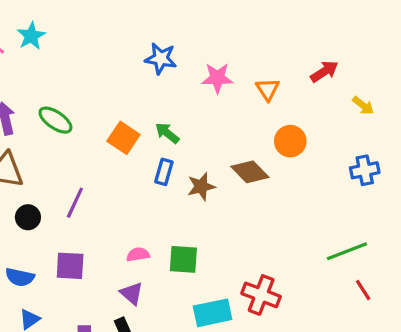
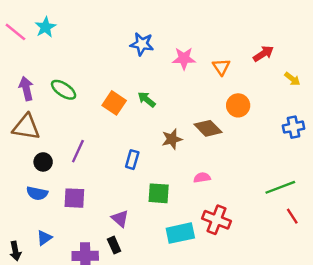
blue rectangle: (164, 172) -> (132, 160), moved
pink semicircle: (138, 254) -> (202, 178), moved
blue semicircle: (20, 277) -> (37, 193), moved

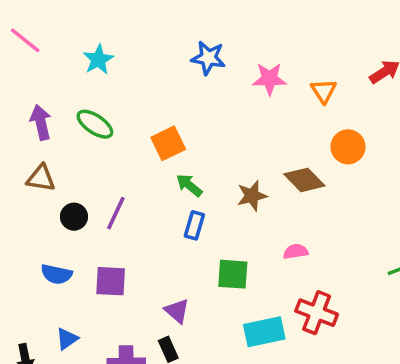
cyan star: (45, 27) -> (98, 60), moved
green arrow: (147, 99) -> (189, 185), moved
orange square: (114, 103) -> (168, 143), turned 30
brown triangle: (26, 127) -> (41, 178), size x0.7
black circle: (43, 162) -> (74, 217), moved

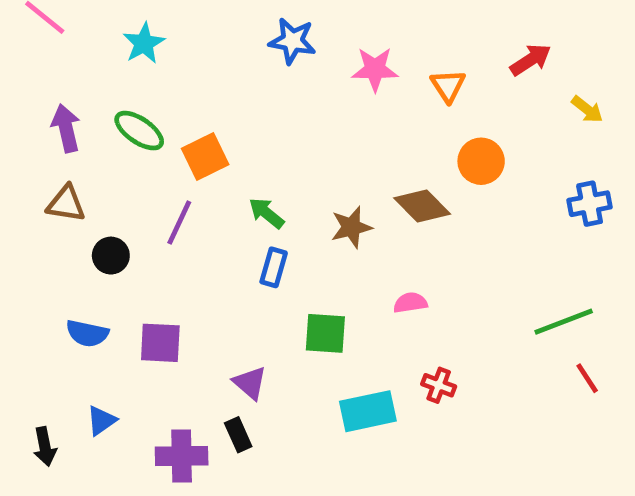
orange square: (168, 143) -> (205, 157), moved
purple line: (116, 213) -> (179, 223), moved
red cross: (317, 313) -> (439, 385), size x0.6

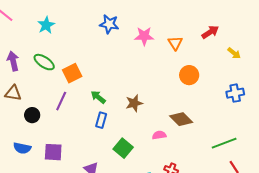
brown diamond: (422, 206) -> (181, 119), moved
green square: (325, 333) -> (123, 148), turned 36

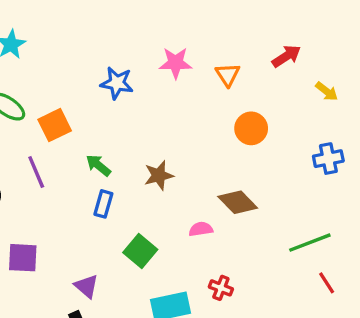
blue star: (109, 24) -> (117, 83), moved
purple line: (61, 101) -> (36, 172), turned -48

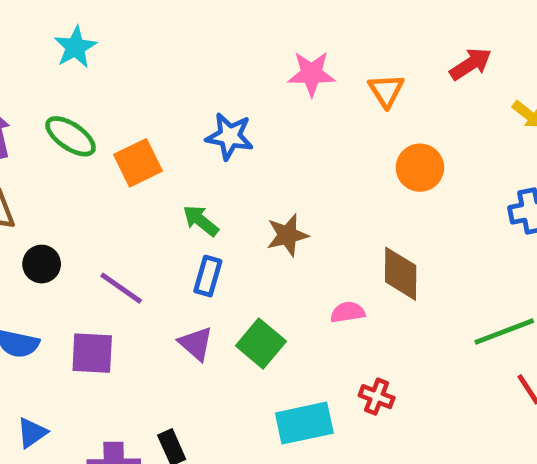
blue star: (117, 83) -> (230, 136), moved
purple line: (36, 172) -> (121, 288), moved, turned -32
brown diamond: (238, 202) -> (401, 274), turned 45
purple triangle: (87, 286) -> (196, 344), moved

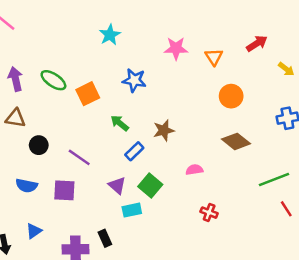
cyan star: (75, 47) -> (110, 35), moved
brown diamond: (401, 274) -> (236, 141), moved, turned -52
blue rectangle: (208, 276) -> (134, 151), moved, turned 30
cyan rectangle: (304, 423) -> (132, 210), moved, size x0.7

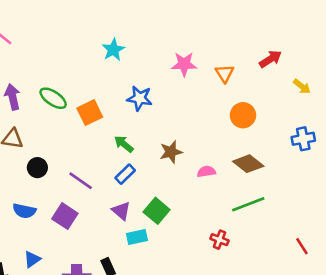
blue rectangle: (134, 151) -> (125, 174), moved
pink semicircle: (194, 170) -> (206, 172), moved
green line: (274, 179) -> (248, 204), moved
purple square: (64, 190) -> (65, 216), turned 30
red line: (286, 209) -> (302, 246), moved

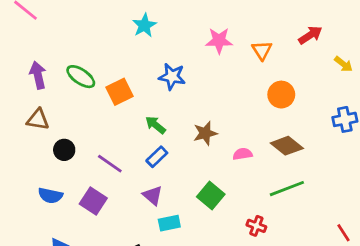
green square: (157, 211) -> (211, 195), moved

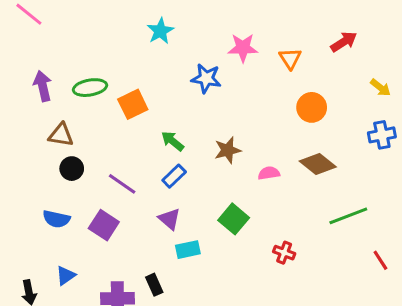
yellow arrow: (343, 64) -> (380, 88), moved
green ellipse: (81, 77) -> (90, 88), turned -44
blue star: (172, 77) -> (206, 78), moved
brown triangle: (38, 119) -> (61, 135), moved
green line: (287, 189) -> (348, 216), moved

